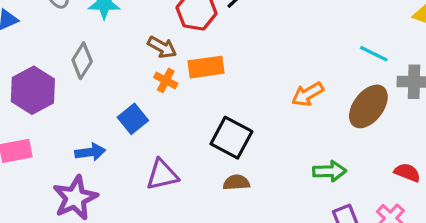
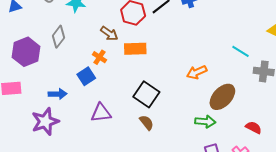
orange cross: (166, 80) -> (99, 57), moved
brown ellipse: (368, 106) -> (222, 97), moved
brown semicircle: (236, 183) -> (147, 123), turned 49

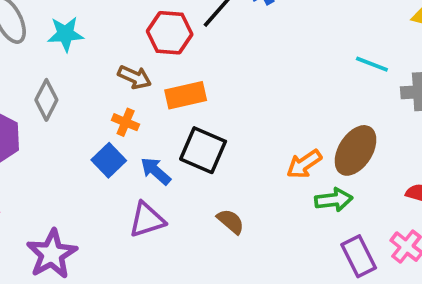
orange arrow: (197, 72) -> (304, 164), moved
blue arrow: (58, 94) -> (156, 171), moved, turned -126
black square: (146, 94) -> (203, 150), moved

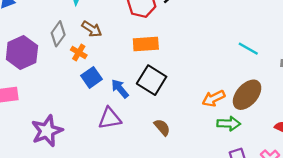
cyan line: (372, 64) -> (248, 49), moved
brown arrow: (135, 77) -> (92, 29), moved
orange cross: (126, 122) -> (79, 52), moved

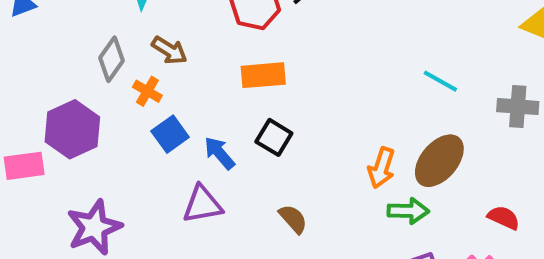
purple hexagon: (22, 53) -> (72, 129), moved
black square: (152, 80) -> (274, 137), size x0.7
orange arrow: (214, 98) -> (381, 168), turned -45

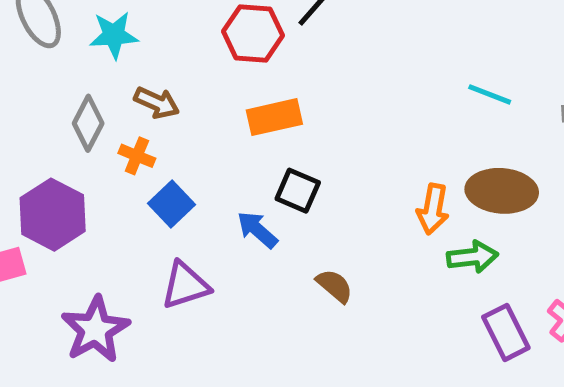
blue arrow: (219, 153) -> (257, 230), moved
brown ellipse: (439, 161) -> (502, 191), turned 62
purple triangle: (202, 204) -> (185, 285), moved

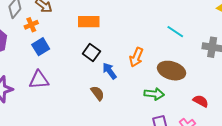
orange cross: (137, 156) -> (31, 25), turned 32
orange arrow: (433, 209) -> (136, 57), moved
blue arrow: (257, 230) -> (110, 71), moved

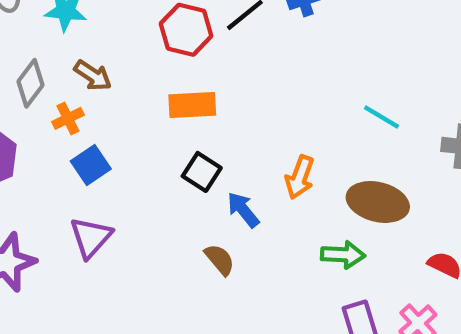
purple triangle: (39, 80) -> (91, 237), turned -40

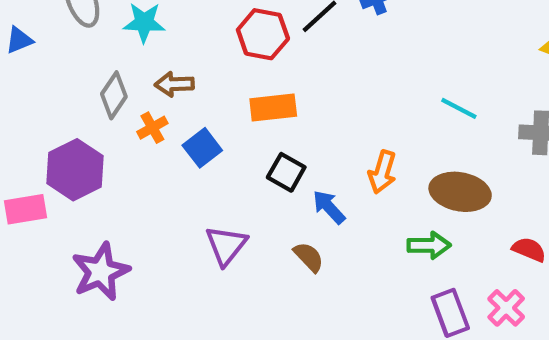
brown arrow: (93, 75) -> (174, 84), turned 147
blue square: (91, 165) -> (202, 148), moved
purple triangle: (91, 237) -> (226, 245), moved

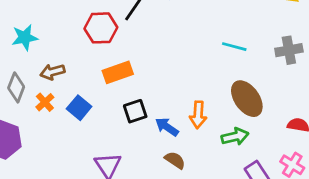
black square: (286, 172) -> (135, 111), turned -35
orange arrow: (382, 172) -> (198, 115), moved
brown ellipse: (460, 192) -> (247, 99), turned 57
brown semicircle: (309, 257) -> (175, 160), moved

